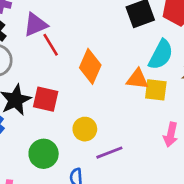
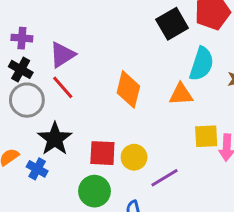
red line: (51, 45) -> (63, 87), moved
yellow square: (156, 90) -> (206, 136), moved
red square: (46, 99) -> (102, 153), moved

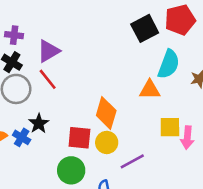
orange diamond: (128, 89) -> (106, 113), moved
black star: (55, 139) -> (39, 124), size x0.7
blue cross: (37, 169) -> (22, 137), moved

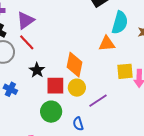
black star: (39, 124) -> (37, 70), moved

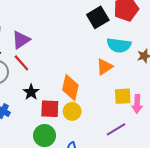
cyan semicircle: (120, 23) -> (119, 45), turned 80
orange triangle: (107, 44) -> (105, 67), turned -30
purple line: (98, 101) -> (116, 129), moved

